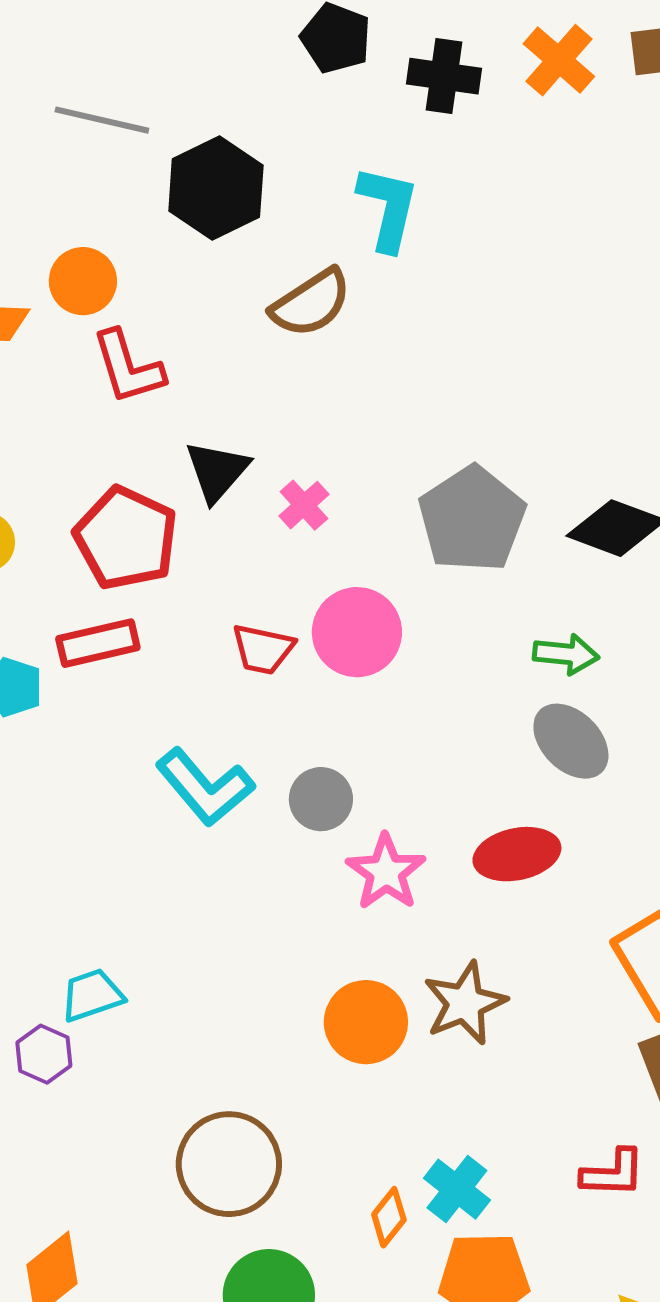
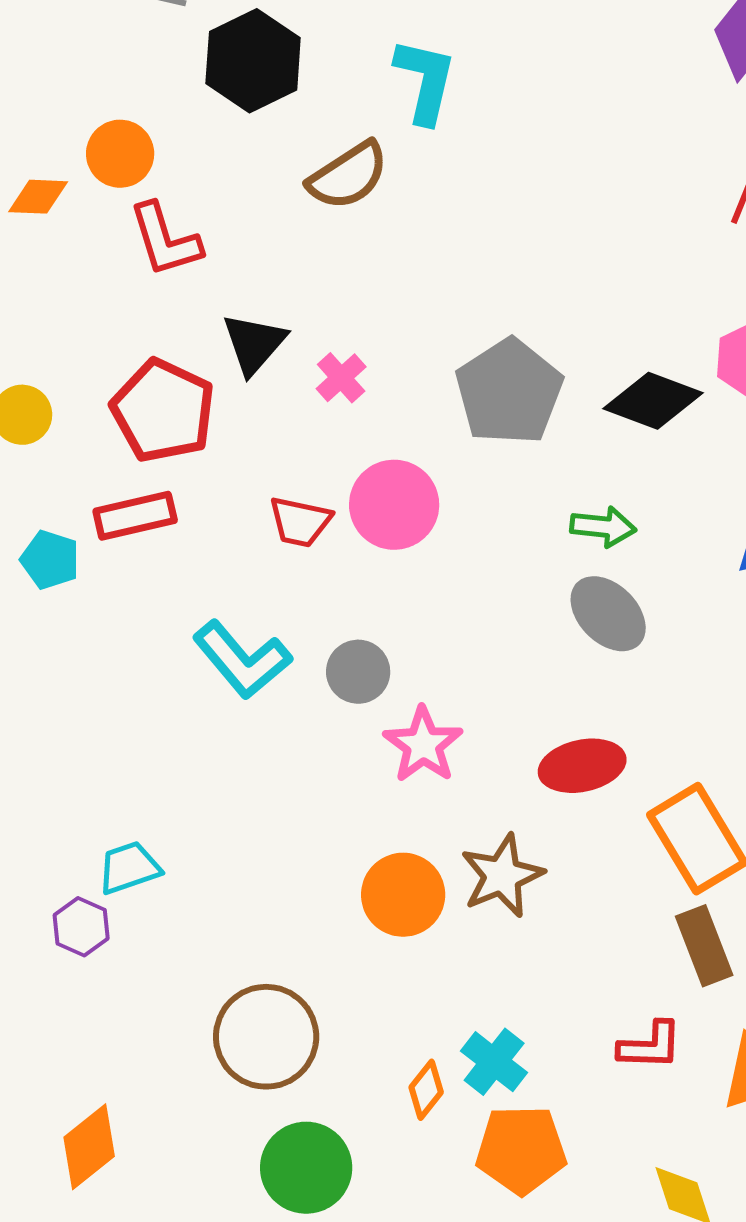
red ellipse: (517, 854) -> (582, 766), moved

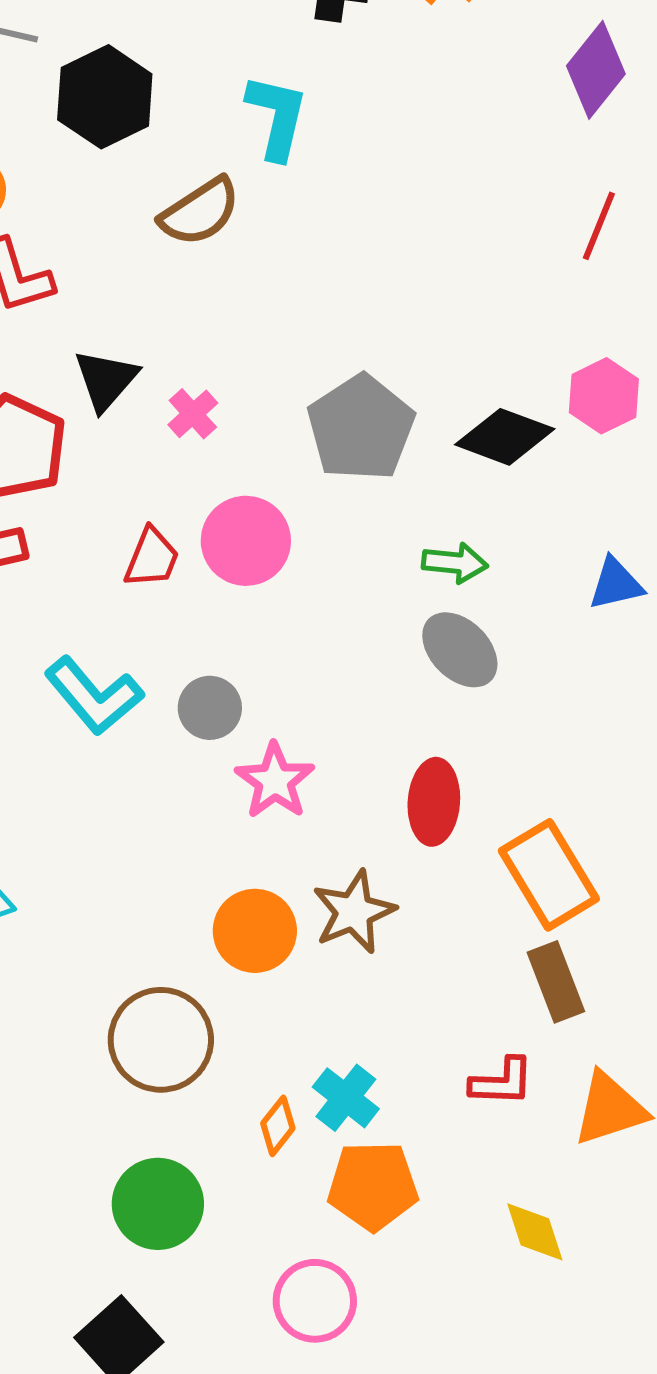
red trapezoid: (300, 522) -> (152, 558), turned -80
red ellipse: (582, 766) -> (434, 802), turned -74
brown circle: (266, 1037) -> (161, 1040), moved

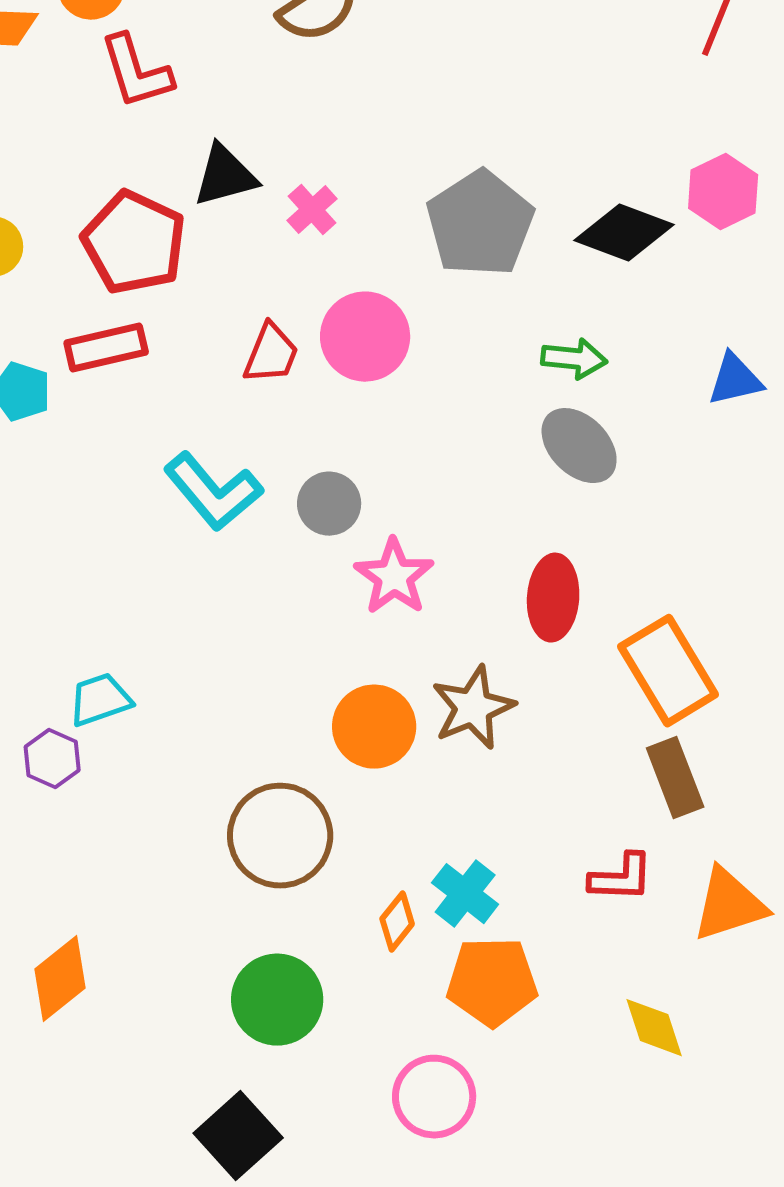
black triangle: (106, 380) -> (225, 176), turned 34

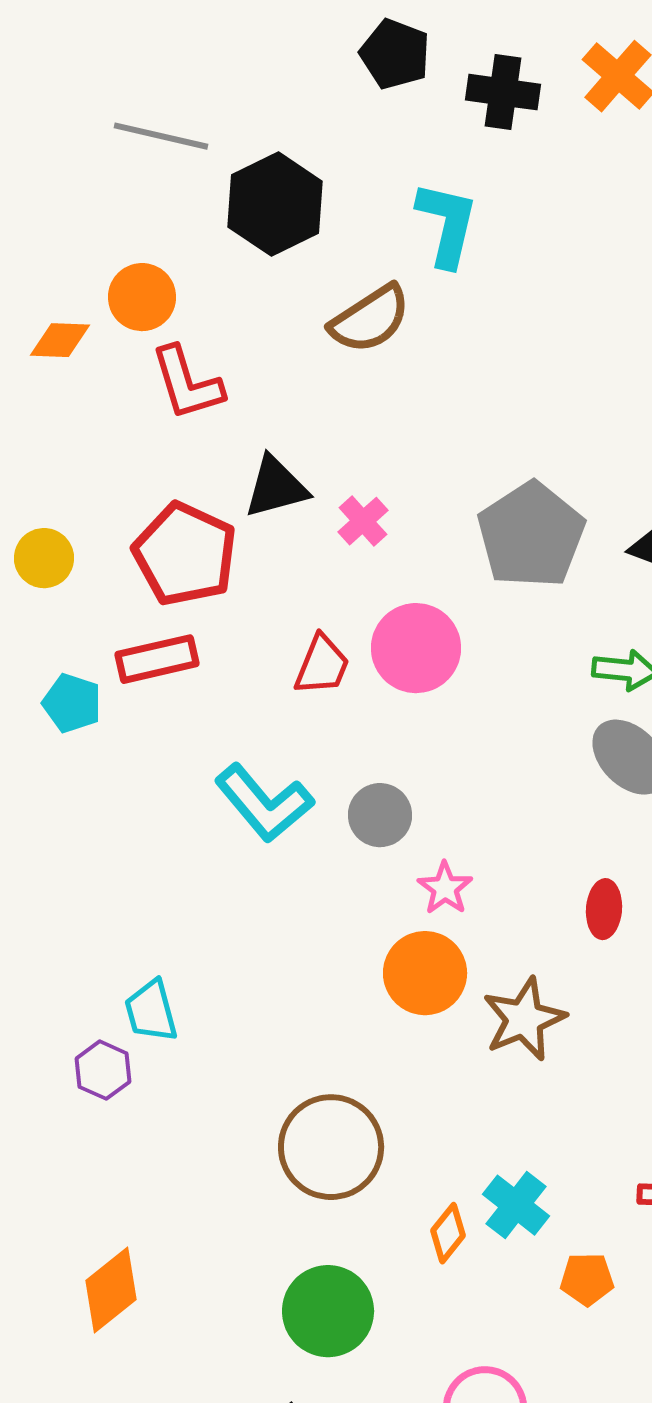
pink star: (394, 577) -> (445, 888), size x0.7
red ellipse: (553, 598) -> (604, 909), size x0.7
cyan trapezoid: (100, 700) -> (151, 1011), turned -86
orange circle: (374, 727) -> (425, 973), moved
orange pentagon: (492, 982) -> (587, 1279), moved, size x0.6

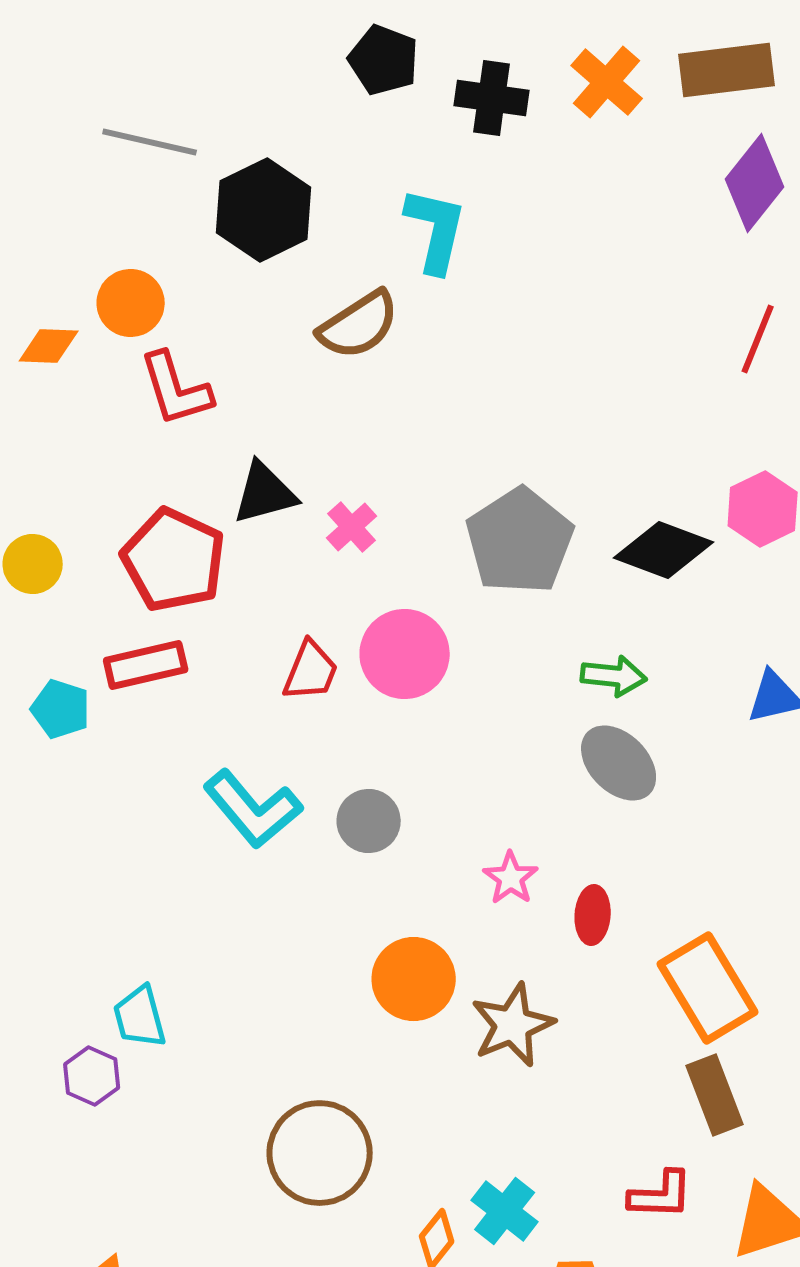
pink star: (445, 888) -> (511, 878), moved

